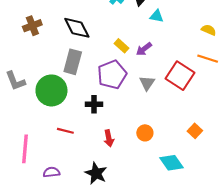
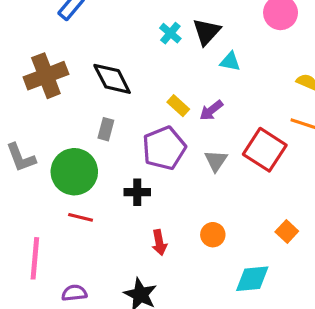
brown cross: (32, 26) -> (46, 76), size x1.5
gray rectangle: (73, 62) -> (106, 129), size x0.6
red line: (65, 131) -> (81, 217), moved
cyan diamond: (171, 163) -> (252, 279), turned -60

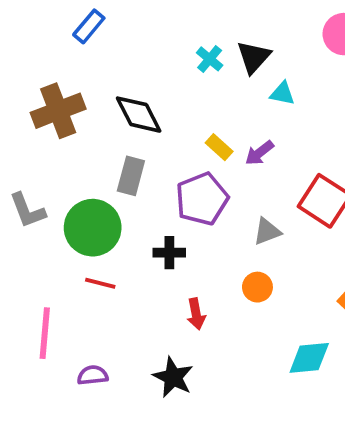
gray rectangle: (106, 129) -> (131, 176), size x1.4
gray triangle: (216, 161) -> (267, 231), moved, turned 35
orange circle: (213, 235) -> (257, 287), moved

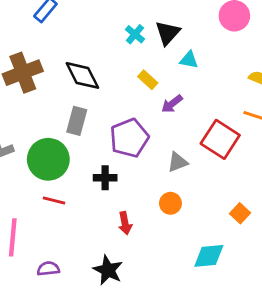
yellow rectangle: (219, 147) -> (148, 80), moved

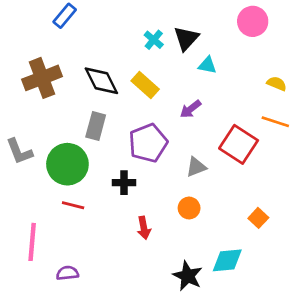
yellow rectangle: (148, 80) -> (145, 85), moved, size x1.4
black star: (108, 270) -> (188, 276), moved

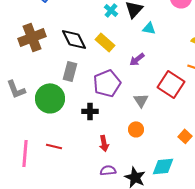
gray triangle: (196, 167) -> (141, 100), turned -42
red line: (73, 205) -> (54, 146), moved
purple semicircle: (67, 273) -> (108, 170), moved

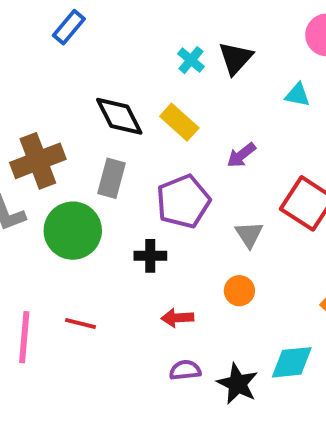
cyan triangle: (149, 28) -> (298, 95), moved
brown cross: (32, 37) -> (38, 161), moved
red arrow: (104, 143) -> (177, 318), turned 98

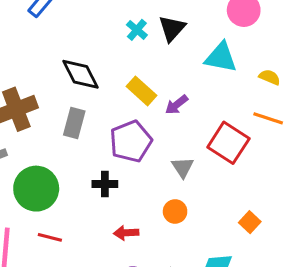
cyan triangle: (298, 95) -> (221, 57), size x1.6
yellow rectangle: (179, 122) -> (141, 91), moved
green circle: (73, 231) -> (36, 189), moved

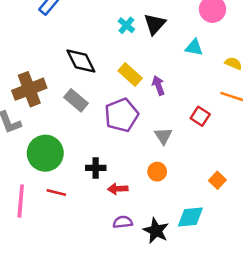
cyan triangle: (221, 57) -> (194, 47), size x0.7
purple arrow: (177, 105) -> (158, 86), turned 108
gray rectangle: (74, 123) -> (76, 100), turned -65
red square: (228, 143) -> (200, 116), size x0.6
black cross: (105, 184) -> (96, 168), moved

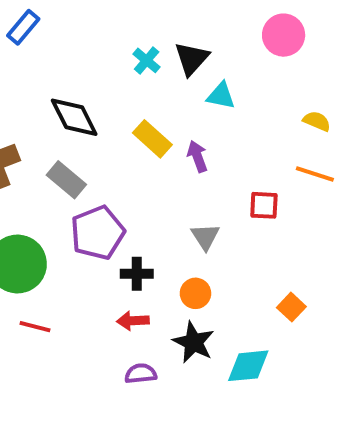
cyan triangle: (194, 47) -> (221, 96), moved
purple pentagon: (121, 115) -> (98, 233), moved
red square: (200, 116) -> (264, 205), turned -30
black cross: (96, 168) -> (137, 274), moved
black star: (156, 231) -> (194, 342), moved

